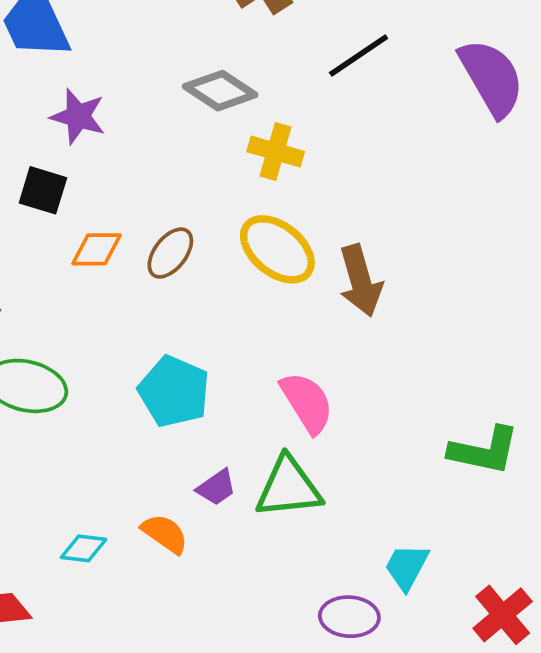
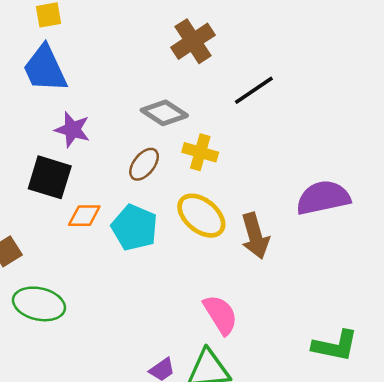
purple semicircle: (492, 78) -> (323, 198), moved, turned -72
black square: (43, 190) -> (50, 177), size x1.4
brown ellipse: (170, 253) -> (144, 164), moved
cyan pentagon: (174, 391) -> (134, 227), moved

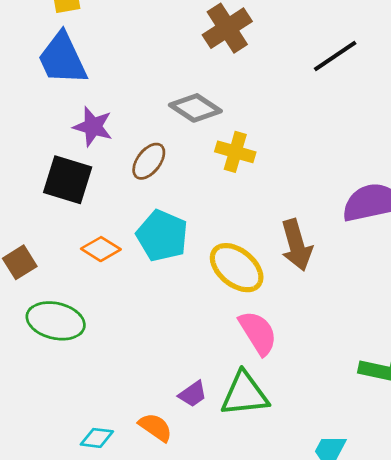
black line: (254, 90) -> (335, 56), moved
brown ellipse: (144, 164) -> (149, 161), moved
orange diamond: (84, 216) -> (101, 249), moved, turned 32
yellow ellipse: (201, 216) -> (237, 268), moved

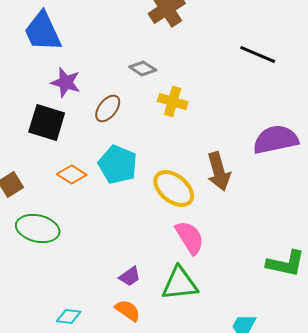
black line: (335, 56) -> (258, 54), moved, turned 57
gray diamond: (195, 108) -> (143, 68), size x0.7
purple trapezoid: (193, 394) -> (130, 276), moved
orange semicircle: (155, 427) -> (128, 310), moved

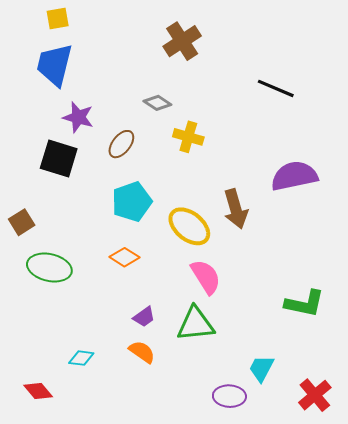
blue trapezoid: (43, 32) -> (55, 65), turned 39
cyan pentagon: (118, 164) -> (132, 202), turned 30
orange diamond: (72, 174) -> (124, 257), moved

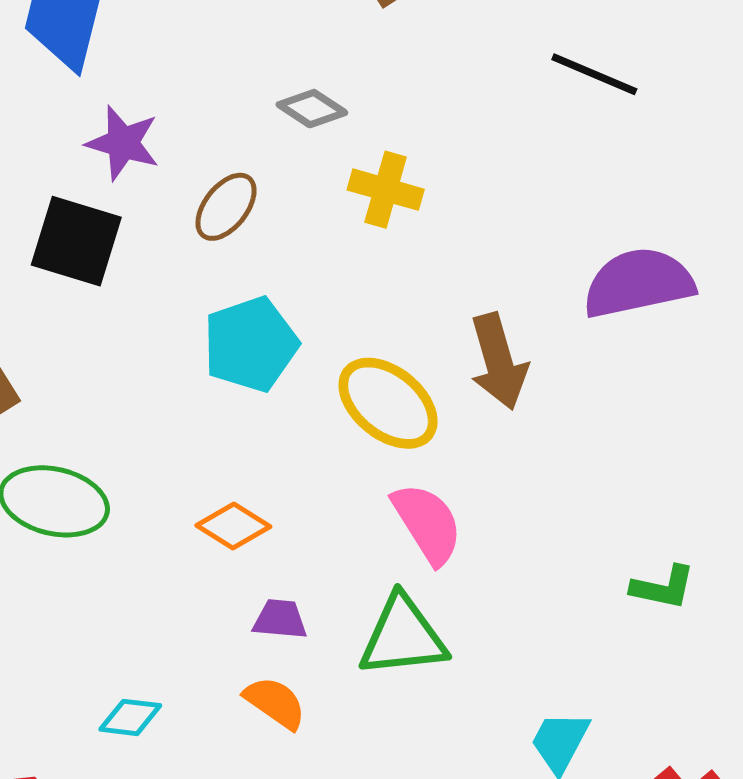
orange diamond: (124, 257) -> (233, 526), moved
green L-shape: (305, 304) -> (663, 587), size x0.7
purple trapezoid: (144, 317) -> (280, 619), turned -140

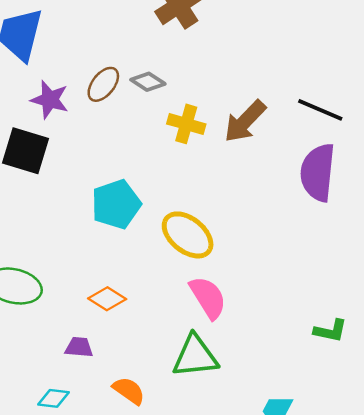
black line: (594, 74) -> (320, 110), moved
brown ellipse: (226, 207) -> (103, 84), moved
purple semicircle: (638, 283) -> (318, 172), turned -72
brown arrow: (499, 361) -> (245, 121), moved, turned 60
purple trapezoid: (280, 619) -> (79, 347), moved

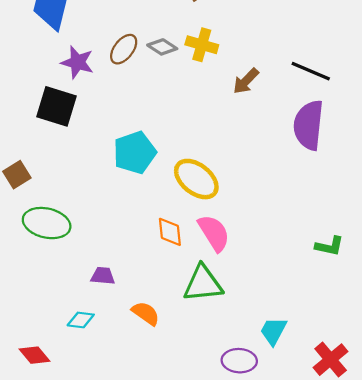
brown arrow: (245, 121) -> (246, 81), size x0.7
yellow cross: (186, 124) -> (202, 45), moved
orange diamond: (107, 299) -> (170, 232), moved, turned 52
green L-shape: (330, 331) -> (329, 246), moved

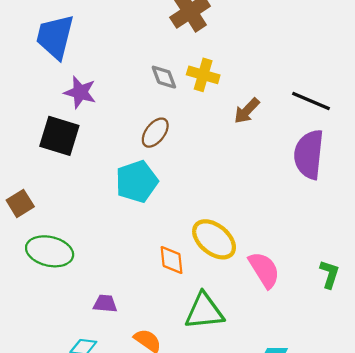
gray diamond: (162, 47) -> (164, 77), turned 36
brown ellipse: (124, 49) -> (155, 133), moved
yellow ellipse: (196, 179) -> (214, 239), moved
pink semicircle: (214, 233) -> (264, 270), moved
green L-shape: (329, 246) -> (329, 274), turned -84

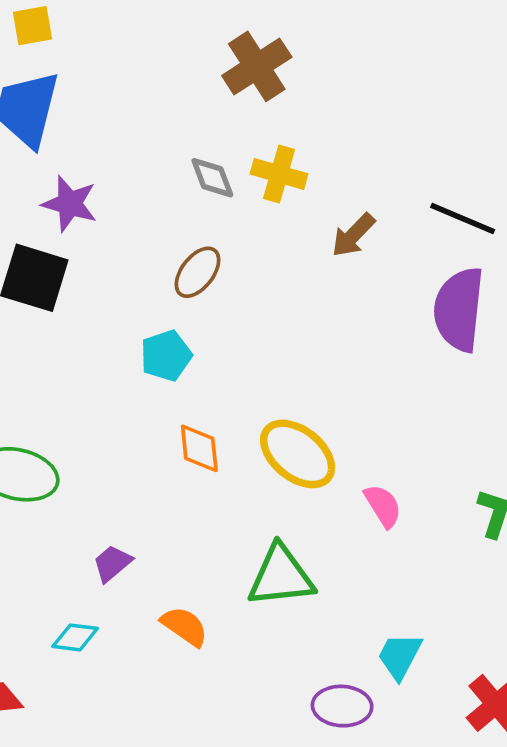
cyan pentagon: (137, 182) -> (166, 356), size x0.7
orange diamond: (172, 260) -> (199, 448), moved
pink semicircle: (264, 270) -> (383, 506), size x0.7
purple trapezoid: (105, 304) -> (112, 563), turned -45

